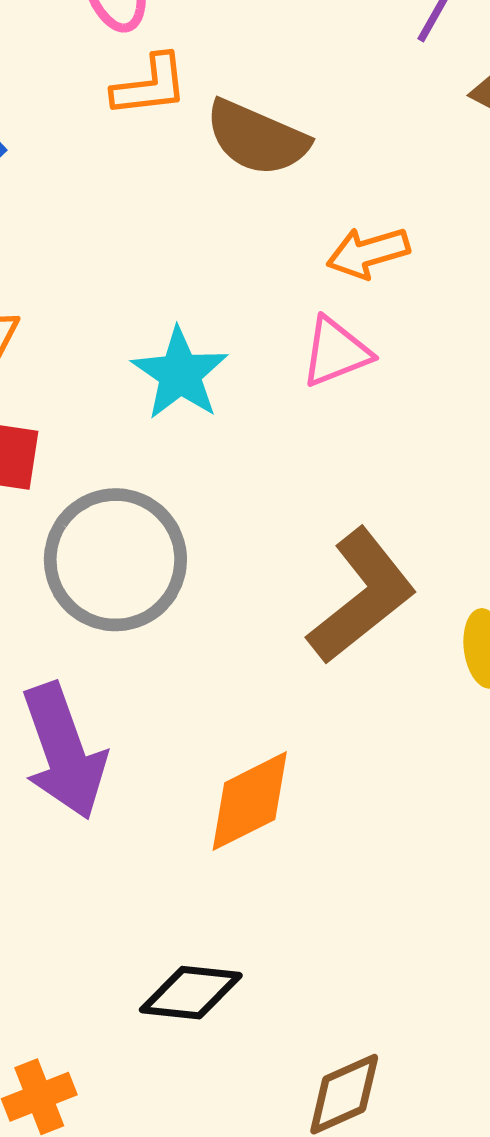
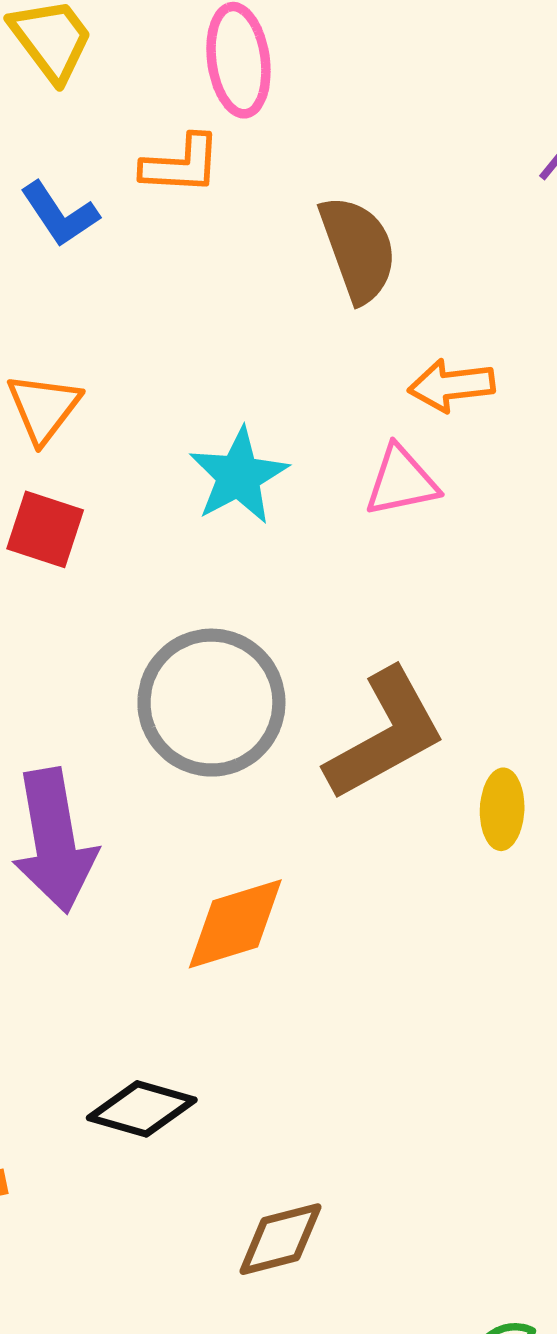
orange L-shape: (150, 86) -> (181, 164), moved
brown semicircle: (257, 138) -> (358, 249), turned -143
gray circle: (115, 560) -> (211, 703), moved

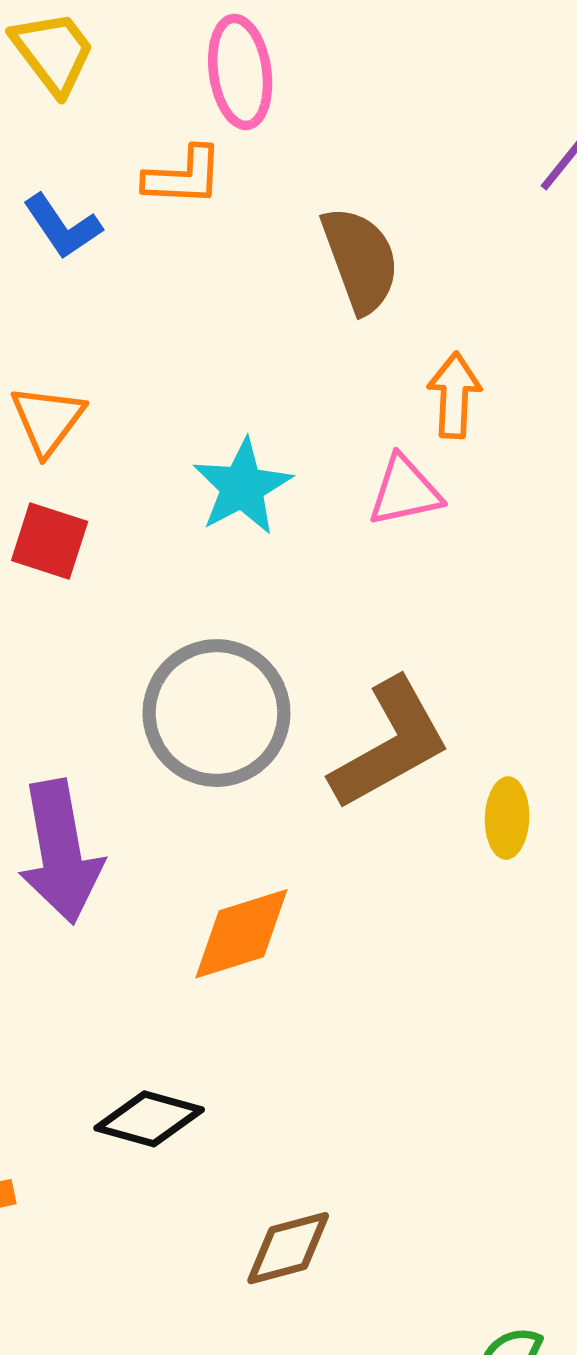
orange arrow: (451, 385) -> (454, 395), turned 100

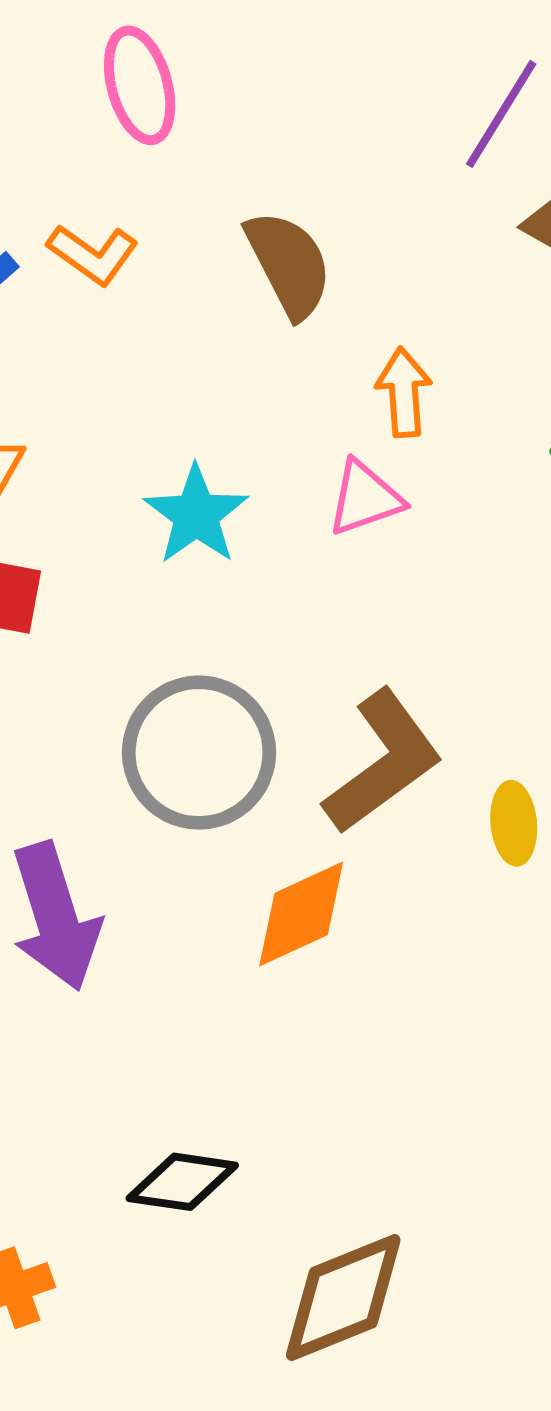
orange L-shape: (183, 176) -> (93, 254), moved, turned 40
orange diamond: (241, 934) -> (301, 914), moved
brown diamond: (288, 1248) -> (343, 1297), size x1.5

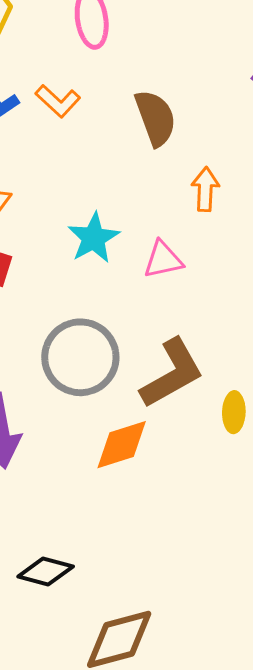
pink triangle: (365, 498) -> (163, 260), moved

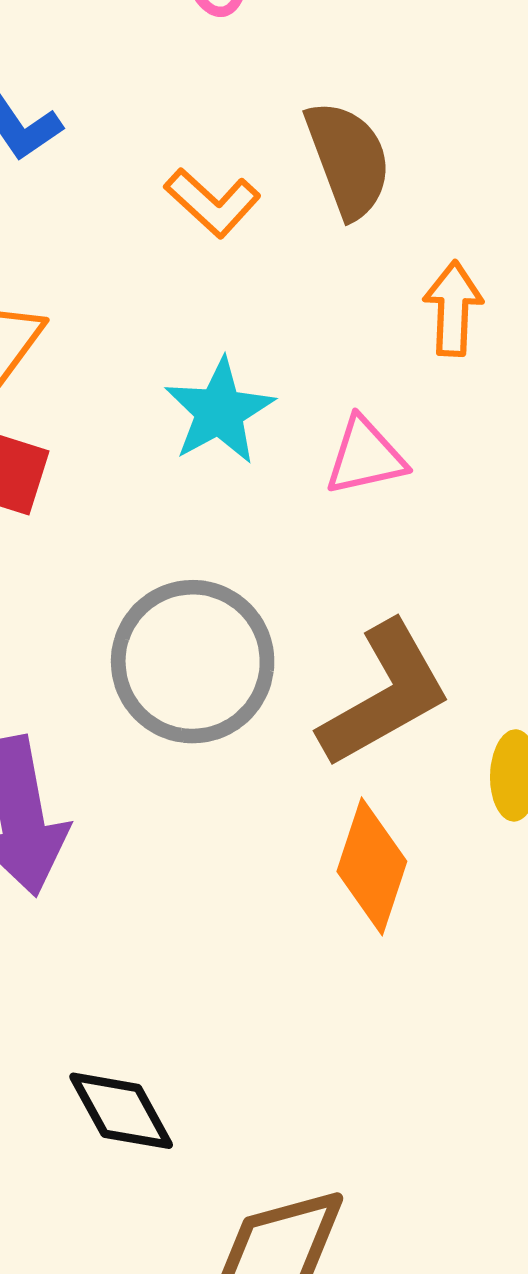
orange L-shape: (58, 101) -> (212, 203), moved
orange diamond: (122, 445) -> (372, 866), moved, turned -54
black diamond: (46, 572) -> (121, 1111), turned 46

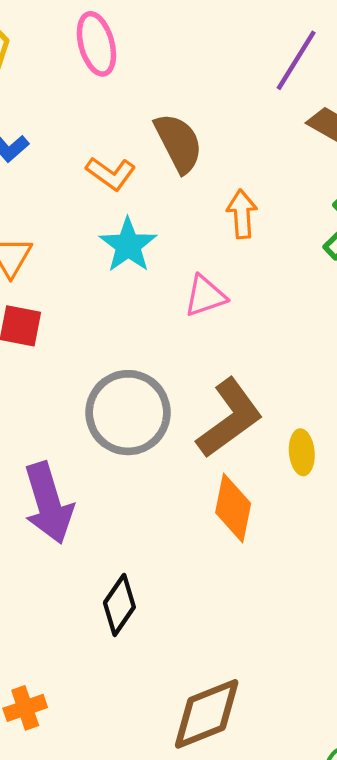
cyan star: (219, 411) -> (128, 245), moved
black diamond: (121, 1111) -> (119, 605), moved, turned 70

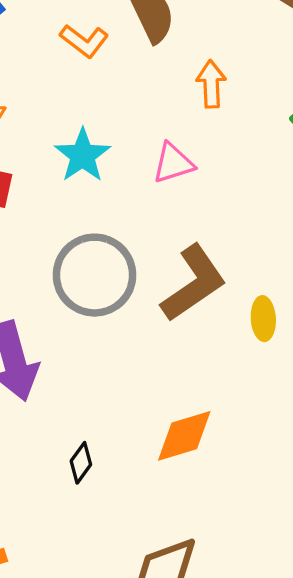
cyan star: (128, 245) -> (83, 155), moved
orange diamond: (233, 508) -> (184, 436), moved, turned 60
black diamond: (119, 605) -> (81, 463), size x0.7

